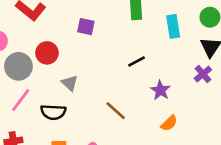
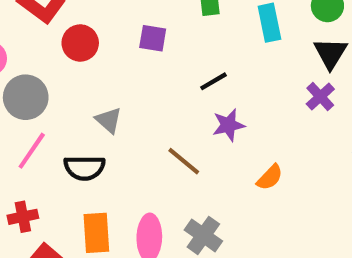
purple square: (86, 27) -> (153, 38), moved
red circle: (47, 53) -> (80, 43), moved
purple star: (160, 90) -> (228, 125), moved, turned 30

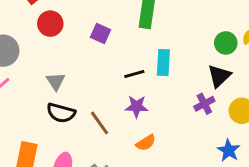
cyan rectangle: (269, 23) -> (163, 62), moved
black semicircle: (84, 168) -> (61, 113), moved
orange semicircle: (270, 177) -> (146, 143), moved

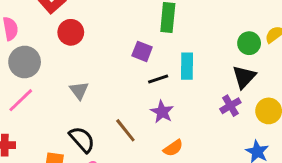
purple square: (101, 34) -> (142, 51), moved
purple star: (137, 106) -> (162, 112), turned 30
black semicircle: (61, 113) -> (82, 139), moved, turned -144

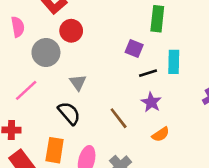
gray circle: (25, 62) -> (46, 53), moved
black semicircle: (82, 139) -> (69, 113), moved

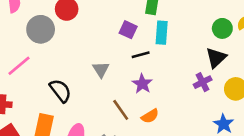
cyan rectangle: (174, 62) -> (162, 33), moved
gray triangle: (78, 82) -> (101, 69), moved
brown line: (119, 118) -> (121, 110), moved

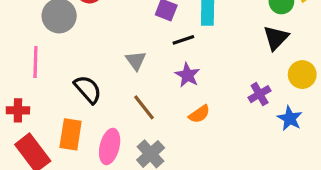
pink line: (19, 66) -> (35, 62), turned -45
purple cross: (203, 82) -> (260, 94), moved
brown line: (121, 110) -> (144, 107), moved

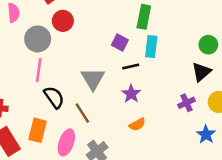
gray triangle: (136, 61) -> (93, 79), size x1.5
pink line: (35, 62) -> (39, 70), moved
purple cross: (260, 94) -> (186, 103), moved
brown line: (144, 107) -> (82, 113), moved

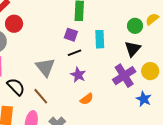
purple square: (120, 43) -> (71, 35), moved
cyan rectangle: (151, 46) -> (100, 39), moved
purple cross: (186, 103) -> (124, 76), size x1.6

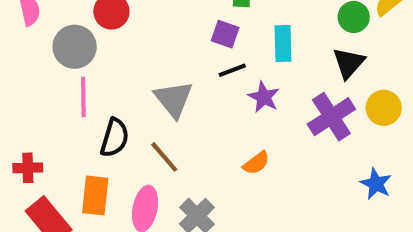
purple star: (78, 75) -> (264, 97), moved
black semicircle: (16, 87) -> (115, 138), turned 60
blue star: (144, 99) -> (376, 184), moved

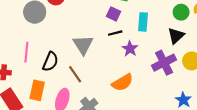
pink line: (83, 97) -> (26, 52), moved
orange semicircle: (256, 163) -> (122, 82), size x1.5

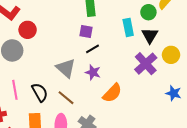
cyan rectangle: (143, 22) -> (128, 27), moved
purple star: (130, 49) -> (93, 72), moved
black semicircle: (50, 62) -> (40, 92), turned -36

